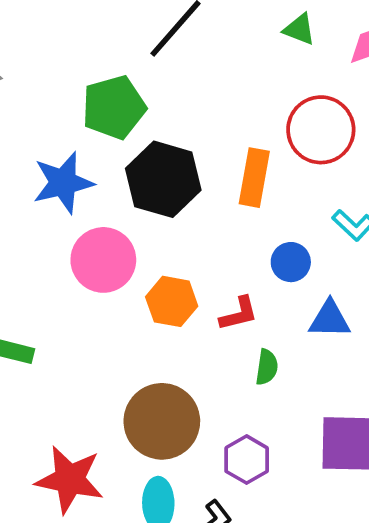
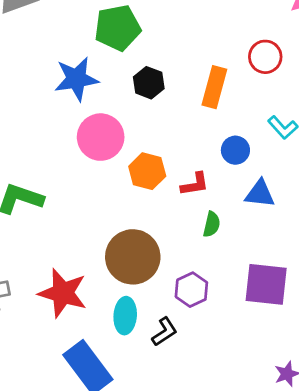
red circle: (321, 130) -> (265, 57), size x0.7
black hexagon: (163, 179) -> (149, 83), size x0.6

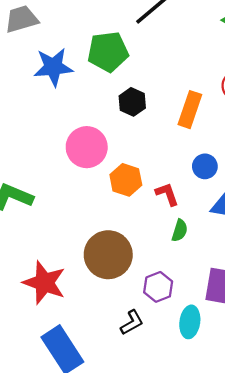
blue star: (76, 79) -> (53, 67), moved
red L-shape: (195, 184) -> (167, 194), turned -104
cyan ellipse: (125, 316) -> (190, 322), moved

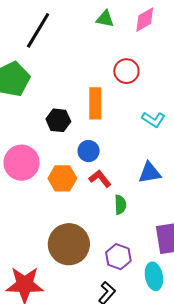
black hexagon: (132, 102) -> (58, 120), moved
blue circle: (205, 166) -> (89, 151), moved

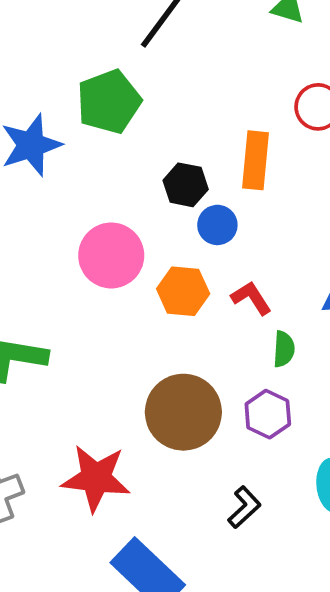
blue circle: (89, 151) -> (217, 225), moved
purple hexagon: (118, 257) -> (268, 414), moved

